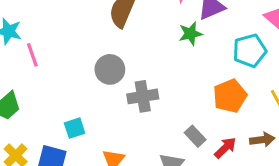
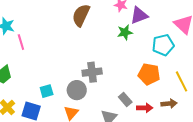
gray circle: (110, 69) -> (77, 90), moved
orange pentagon: (230, 96) -> (149, 74), turned 30
red arrow: (225, 148) -> (145, 108), turned 42

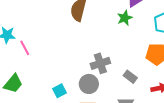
gray rectangle: (125, 100) -> (130, 77), moved

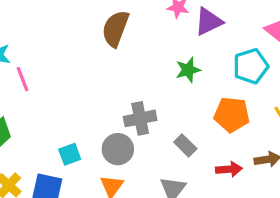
green star: (125, 18) -> (188, 70), moved

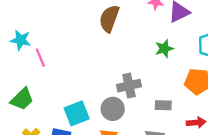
gray rectangle: (185, 145) -> (163, 105), turned -42
cyan square: (70, 154) -> (77, 113), size x1.5

